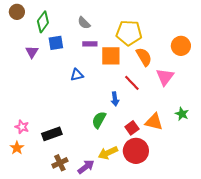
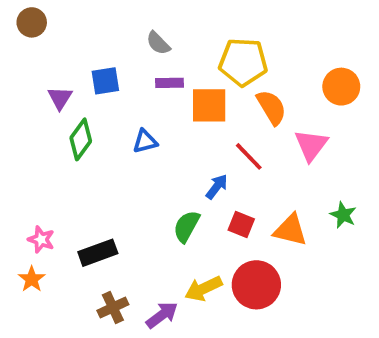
green diamond: (43, 22) -> (81, 139), moved
blue arrow: (115, 99) -> (217, 187), turned -136
red square: (132, 128) -> (241, 224), moved, turned -32

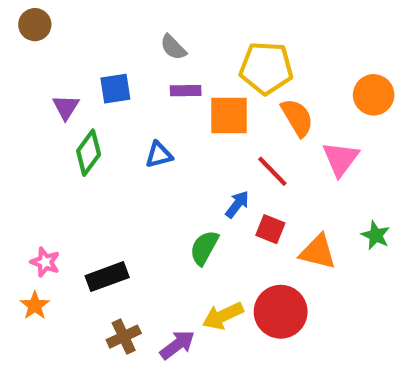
red square: (241, 224) -> (270, 229), moved

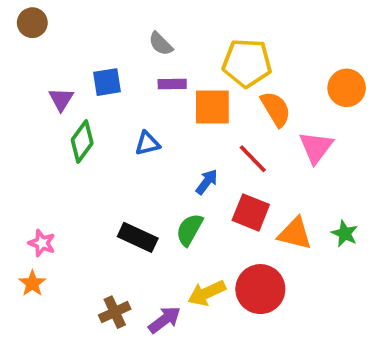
blue arrow: (237, 204) -> (207, 182), moved
red square: (270, 229) -> (251, 212), size x1.4
green star: (376, 235) -> (345, 234), moved
black rectangle: (107, 277) -> (138, 237), moved, turned 45

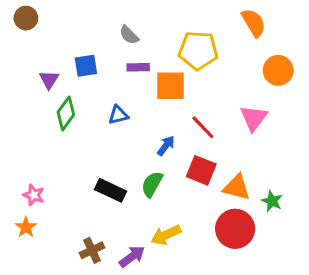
orange semicircle: (276, 109) -> (254, 23), moved
green star: (345, 234) -> (272, 201), moved
red circle: (260, 289) -> (235, 229), moved

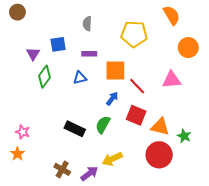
gray semicircle: (129, 35) -> (87, 24), turned 48
purple rectangle: (138, 67) -> (89, 54), moved
orange square: (171, 86) -> (115, 70), moved
pink triangle: (254, 118) -> (172, 80), turned 48
brown cross: (92, 250) -> (62, 169), turned -35

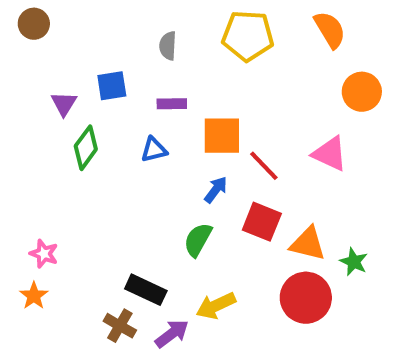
yellow pentagon: (134, 34) -> (248, 36), moved
pink triangle: (172, 80) -> (330, 154), turned 30
black rectangle: (75, 129) -> (146, 290), moved

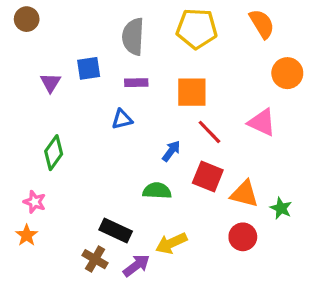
gray semicircle: (168, 46) -> (133, 37), size x1.6
orange square: (222, 136) -> (192, 92), moved
green diamond: (86, 148) -> (54, 153), moved
green semicircle: (198, 240) -> (157, 191), turned 64
red circle: (306, 298) -> (243, 237), size x0.7

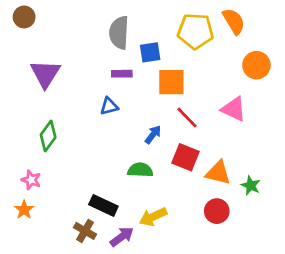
yellow pentagon: (197, 29) -> (195, 31), moved
blue square: (89, 68) -> (150, 52), moved
purple triangle: (50, 83) -> (45, 74), size x1.6

